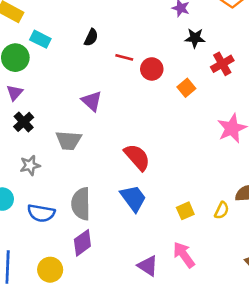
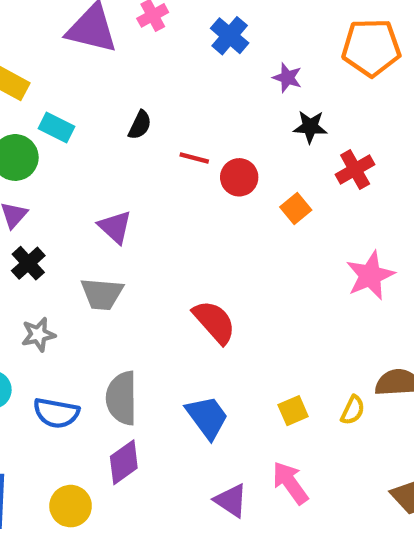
purple triangle: (92, 101) -> (115, 227), moved
blue trapezoid: (133, 198) -> (207, 417), moved

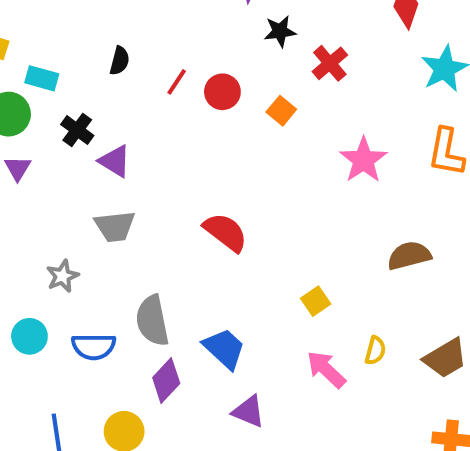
red line: (194, 158) -> (177, 82), turned -60
black cross: (28, 263) -> (77, 130), moved
yellow semicircle: (353, 410) -> (375, 351), moved
blue trapezoid: (207, 417) -> (224, 348), moved
purple triangle: (231, 500) -> (249, 411), moved

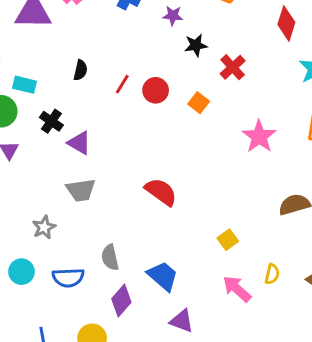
gray semicircle: (152, 321) -> (110, 257), size x0.7

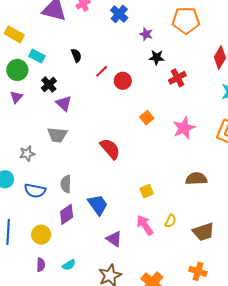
black semicircle: (80, 70) -> (76, 55), turned -48
orange square: (199, 103) -> (147, 118), moved
purple triangle: (182, 321) -> (114, 239), moved

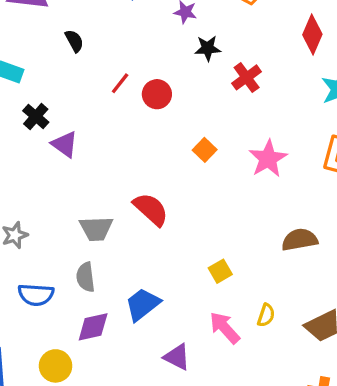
black semicircle: (76, 55) -> (74, 41), moved
gray trapezoid: (57, 135) -> (96, 229), moved
blue trapezoid: (98, 205) -> (143, 304), turned -85
purple diamond: (67, 214) -> (93, 327), turned 30

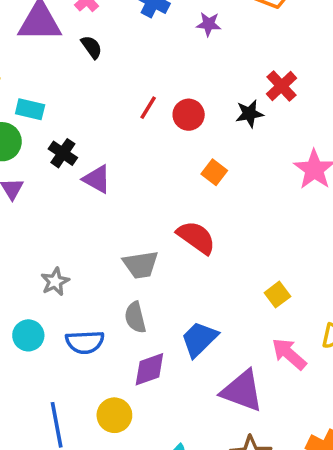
black semicircle: (74, 41) -> (92, 47), moved
black star: (208, 48) -> (249, 114), moved
orange square: (205, 150) -> (214, 172), moved
purple triangle: (177, 357) -> (242, 391), size x1.5

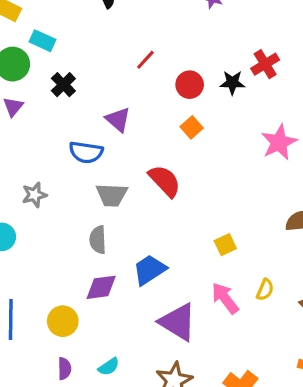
red circle: (189, 115) -> (190, 85), moved
purple triangle: (97, 179) -> (118, 120), moved
blue semicircle: (85, 342) -> (86, 152), moved

